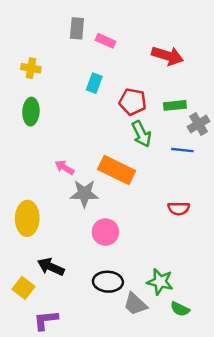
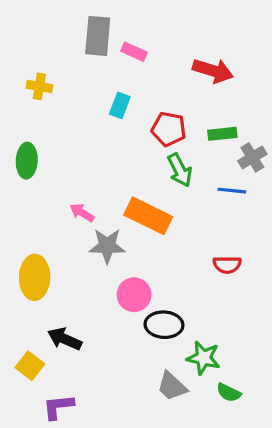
gray rectangle: (77, 28) -> (98, 36), size x1.4
green ellipse: (31, 112) -> (27, 161), moved
black ellipse: (108, 282) -> (164, 325), moved

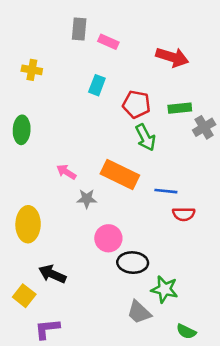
gray rectangle: (98, 36) -> (79, 29), size x0.7
blue line: (232, 191) -> (166, 191), moved
gray star: (107, 246) -> (87, 199), size x0.7
green semicircle: (229, 393) -> (186, 331), moved

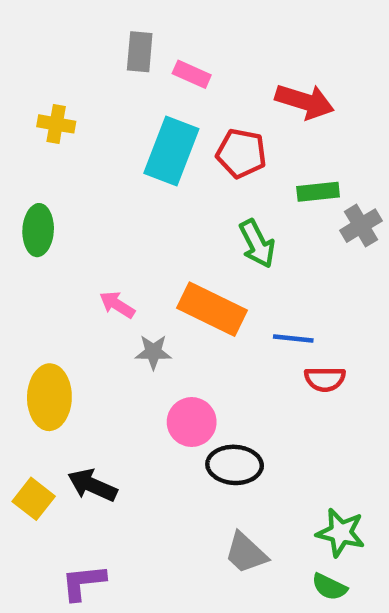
cyan rectangle: (97, 85) -> (171, 151), size x1.8
red pentagon: (136, 104) -> (241, 153), moved
green star: (165, 289) -> (341, 533), moved
yellow square: (24, 296) -> (34, 499), moved

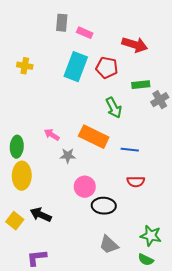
yellow cross: (56, 124) -> (25, 66), moved
green ellipse: (38, 230) -> (17, 147), moved
red semicircle: (325, 379) -> (136, 182), moved

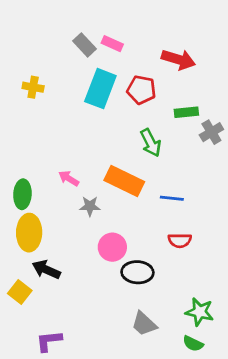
gray rectangle: (62, 23) -> (85, 45), moved, turned -48
black arrow: (41, 215) -> (46, 270), moved

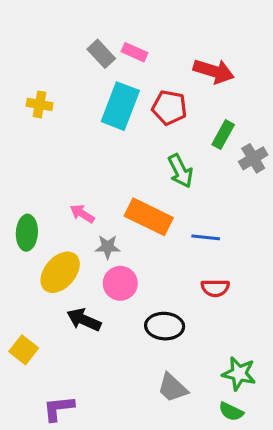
green rectangle: (186, 112) -> (223, 135), turned -55
yellow ellipse: (29, 233) -> (60, 272), moved, turned 40
pink circle: (112, 247) -> (120, 283), moved
black arrow: (46, 270) -> (84, 320), moved

